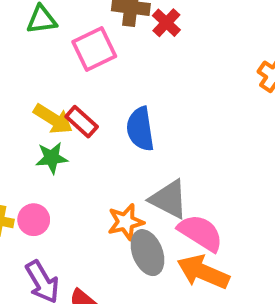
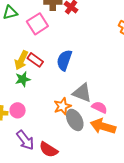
yellow arrow: (53, 119) -> (21, 60), turned 90
blue semicircle: (140, 129) -> (64, 60), turned 35
pink semicircle: (201, 233) -> (99, 107), size x0.7

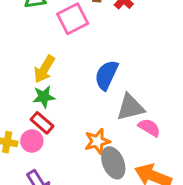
red rectangle: (35, 60) -> (42, 123), moved
gray triangle: (82, 93) -> (130, 107), moved, turned -40
pink semicircle: (99, 107) -> (149, 128), moved

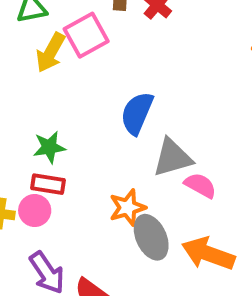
yellow arrow: (44, 69) -> (51, 52), moved
red rectangle: (42, 123) -> (48, 184), turned -30

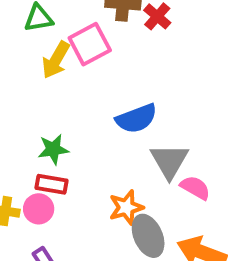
blue semicircle: (137, 113) -> (137, 119), turned -135
gray triangle: (172, 158) -> (169, 161), turned -45

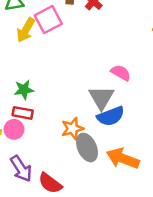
blue semicircle: (137, 119) -> (111, 116), moved
pink semicircle: (195, 188) -> (121, 73), moved

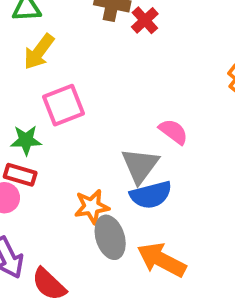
pink square: (48, 20) -> (63, 105), moved

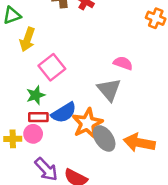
blue semicircle: (151, 195) -> (64, 113), moved
orange star: (92, 207) -> (87, 123), size x1.4

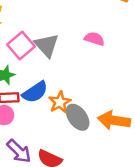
gray triangle: (109, 90) -> (47, 45), moved
orange star: (87, 123) -> (60, 102), size x0.7

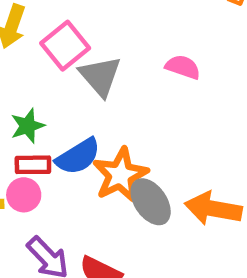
pink square: (21, 46) -> (65, 46), moved
orange star: (60, 102) -> (120, 175), size x1.4

